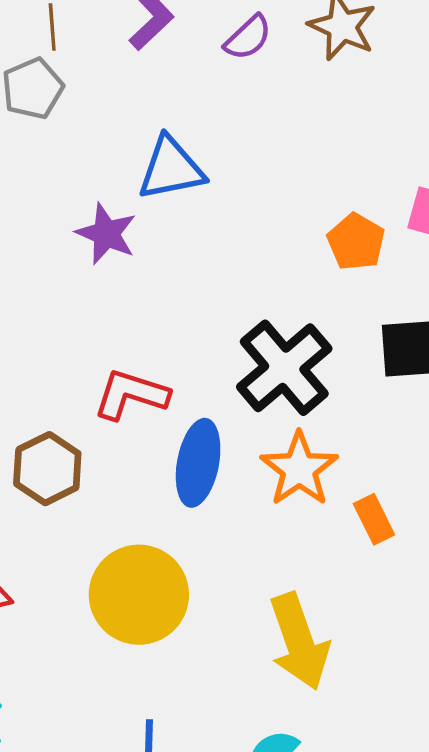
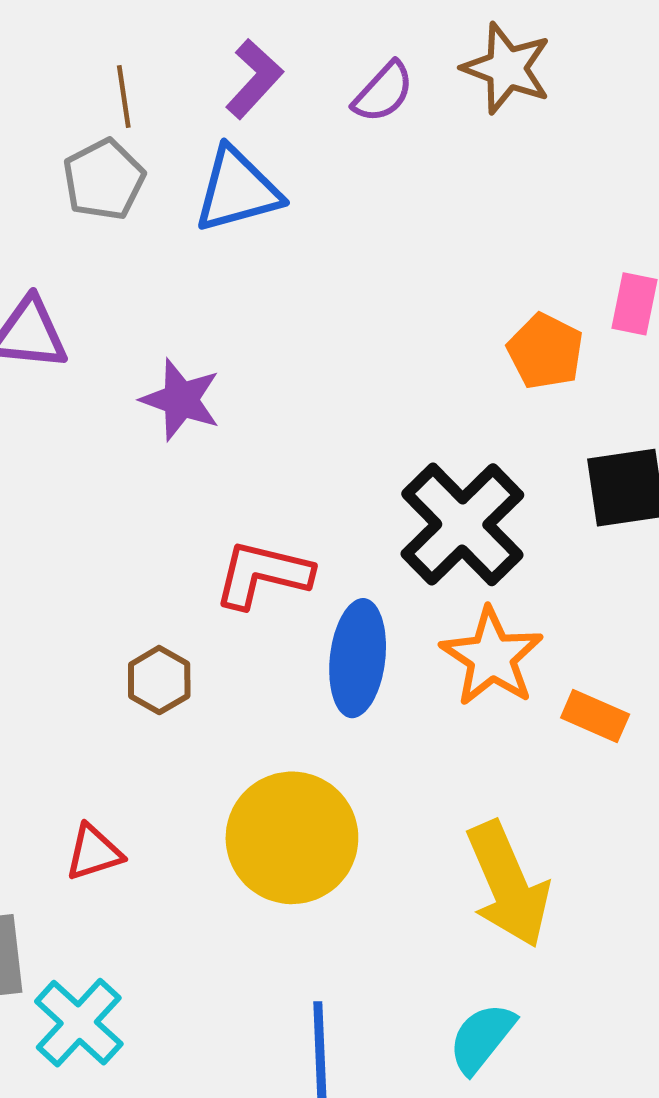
blue triangle: (171, 169) -> (237, 190), moved
purple star: (106, 234) -> (181, 400), moved
brown hexagon: (47, 469) -> (159, 680), size x0.7
orange rectangle: (374, 519) -> (595, 716), turned -36

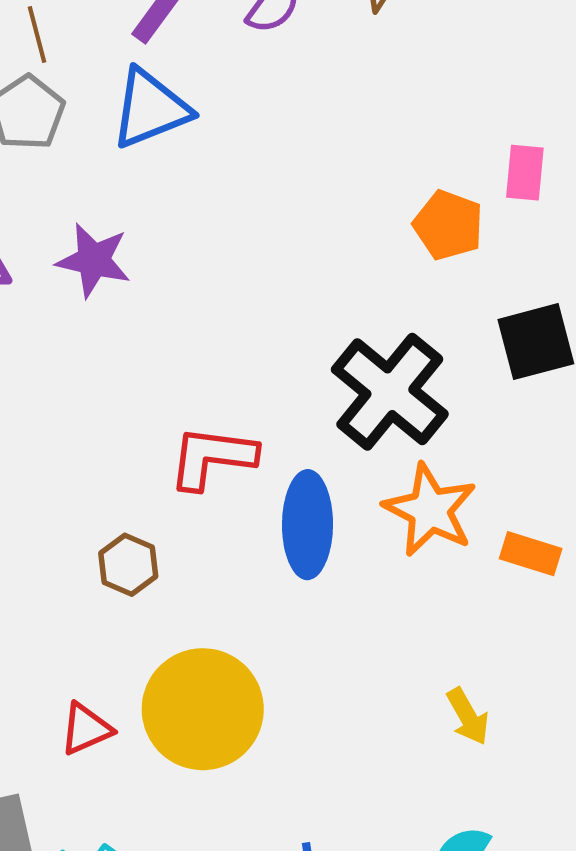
purple star: (181, 400) -> (94, 260), moved
yellow circle: (292, 838) -> (203, 709), moved
yellow arrow: (508, 884) -> (468, 716), size x0.5

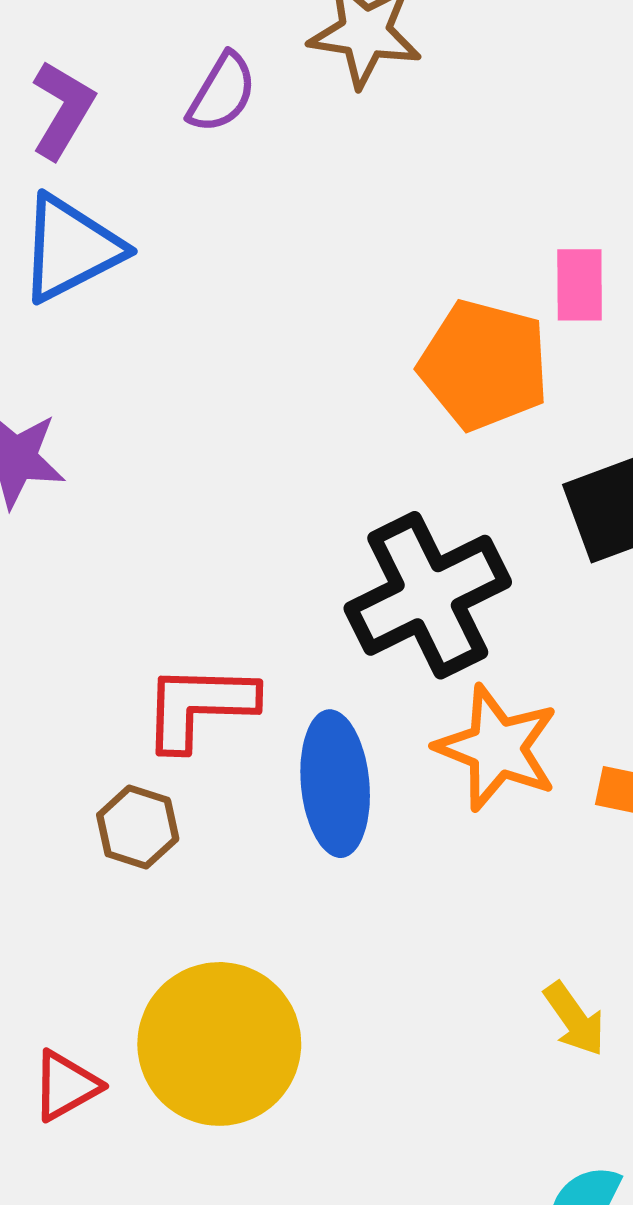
orange pentagon: (448, 225) -> (484, 365), size x1.4
black cross: (390, 392) -> (428, 595), turned 30
brown hexagon: (128, 565) -> (138, 827), moved

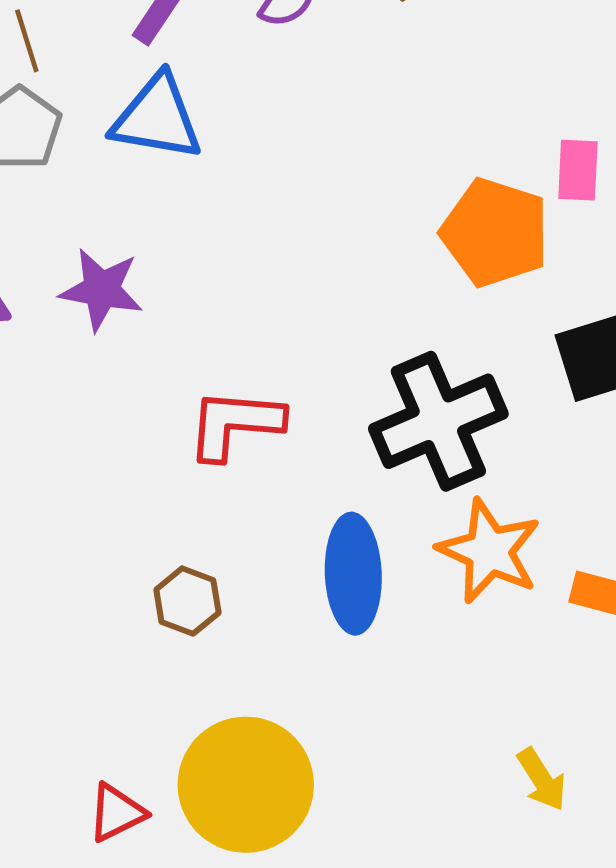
blue triangle: (71, 248) -> (157, 118), turned 34
red L-shape: (199, 706) -> (235, 424), moved

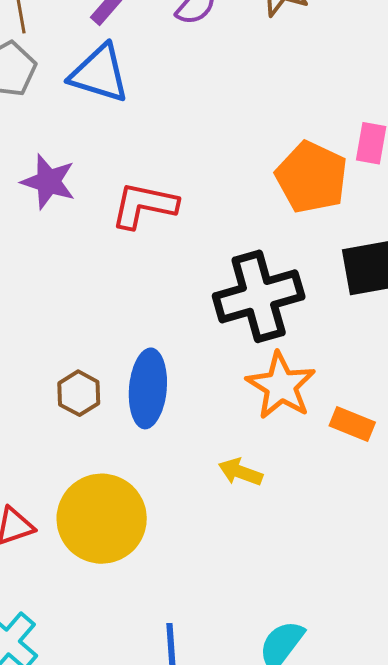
red L-shape: (235, 424) -> (144, 205), moved
blue ellipse: (353, 574) -> (148, 388), moved
yellow arrow: (542, 779) -> (240, 472), moved, turned 135

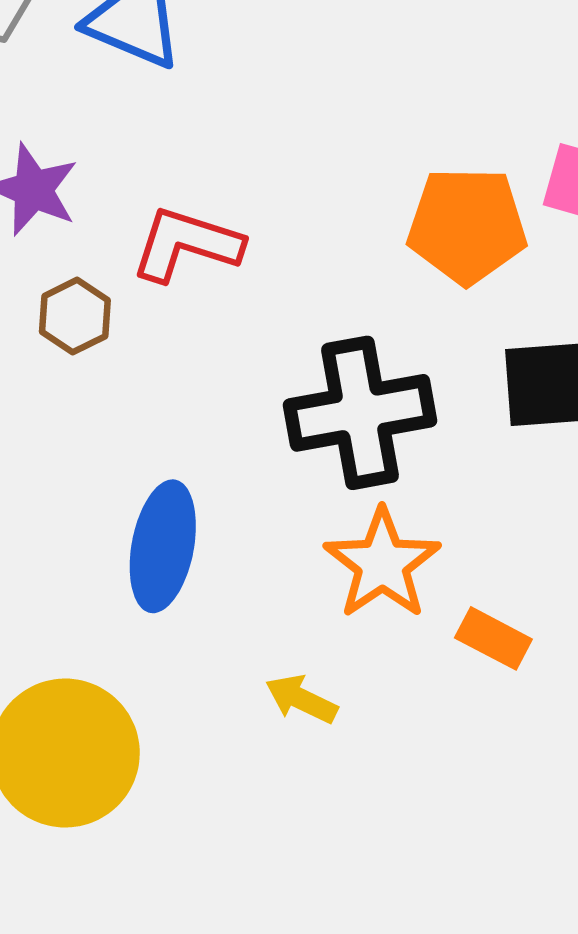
orange pentagon: (312, 177) -> (467, 226), turned -30
brown hexagon: (79, 393) -> (75, 316), moved

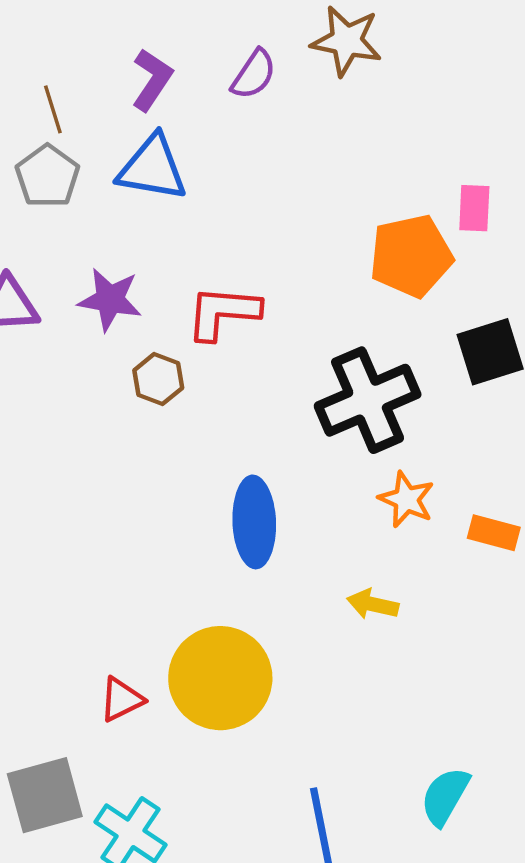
orange star: (382, 564) -> (406, 499), size x0.7

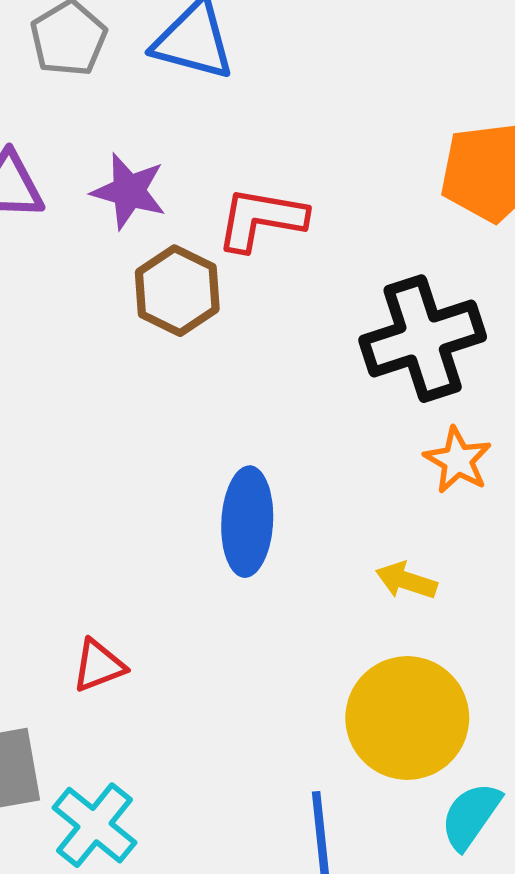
brown hexagon: (158, 379) -> (177, 291), size x1.4
blue ellipse: (254, 522) -> (247, 522), moved
yellow circle: (220, 678) -> (407, 718), moved

